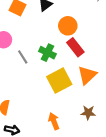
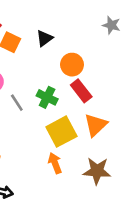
brown star: (88, 113) -> (97, 171), size x1.5
orange arrow: (54, 121) -> (55, 163), moved

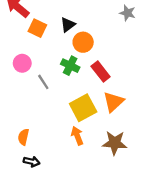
orange circle: (72, 65) -> (83, 42), moved
green cross: (47, 97) -> (70, 66), moved

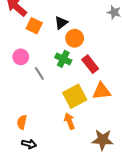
orange triangle: (113, 102) -> (102, 91), turned 36
brown star: (115, 143) -> (103, 140), moved

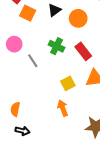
orange circle: (75, 38) -> (78, 18), moved
yellow square: (75, 96) -> (68, 83), size x0.6

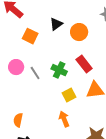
orange square: (28, 13) -> (30, 36), moved
pink circle: (14, 44) -> (16, 67), moved
green cross: (57, 46) -> (59, 70), moved

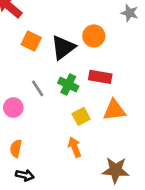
black triangle: (56, 24) -> (63, 47), moved, size x1.5
red rectangle: (84, 64) -> (100, 77), turned -42
pink circle: (16, 67) -> (13, 108), moved

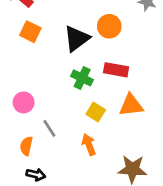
orange square: (31, 41) -> (30, 32), moved
gray line: (38, 88) -> (49, 128), moved
yellow square: (81, 116) -> (96, 112), turned -30

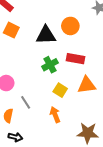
black triangle: (77, 39) -> (46, 35), turned 35
green cross: (82, 78) -> (50, 65), turned 35

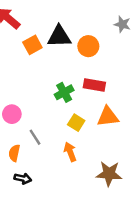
orange square: (11, 30) -> (32, 45), moved, turned 35
black triangle: (46, 35) -> (59, 36), moved

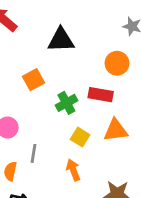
orange square: (32, 45) -> (34, 80), moved
orange circle: (88, 46) -> (117, 63), moved
gray line: (35, 137) -> (34, 153), turned 42

